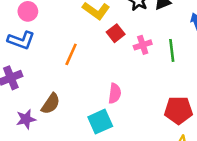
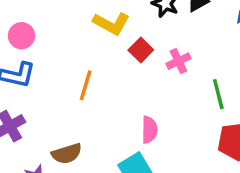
green line: (172, 50) -> (218, 94), moved
brown semicircle: (51, 104) -> (67, 154), turned 45

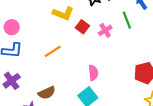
orange line: (86, 85) -> (53, 51), turned 48
green line: (218, 94) -> (127, 20), moved

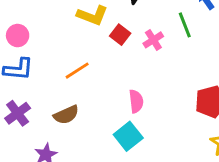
brown semicircle: (47, 93) -> (66, 115), moved

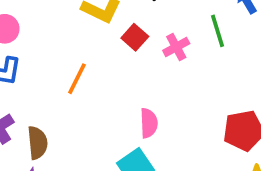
orange line: (77, 71) -> (77, 79), turned -35
brown semicircle: (66, 115) -> (38, 143), moved, turned -75

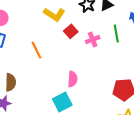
orange line: (77, 79) -> (36, 50), turned -60

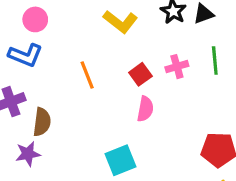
red square: (71, 31) -> (140, 74), moved
pink semicircle: (73, 79) -> (145, 109), moved

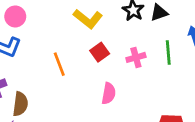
red square: (140, 74) -> (100, 52), moved

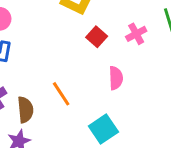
orange line: (59, 64) -> (61, 94), moved

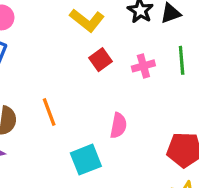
pink semicircle: (116, 78) -> (118, 125), moved

